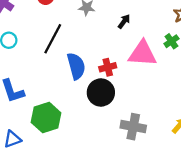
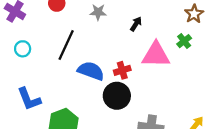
blue semicircle: (76, 66) -> (91, 71), turned -52

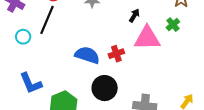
black arrow: (136, 24) -> (134, 15), moved
black line: (66, 45) -> (47, 20), moved
black circle: (117, 96) -> (105, 88), moved

